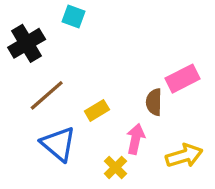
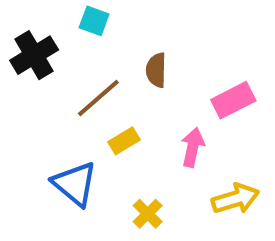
brown line: (47, 95) -> (98, 98), moved
brown semicircle: (154, 102) -> (156, 70), moved
pink arrow: (136, 139) -> (193, 147), moved

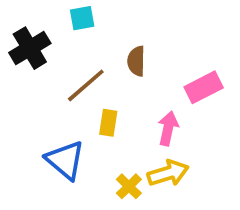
cyan square: (94, 21) -> (82, 18), turned -30
yellow rectangle: (124, 141) -> (108, 123), turned -50
yellow arrow: (235, 199) -> (168, 173), moved

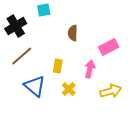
brown line: (86, 85) -> (22, 56), moved
yellow arrow: (168, 173) -> (111, 91), moved
yellow cross: (129, 186) -> (69, 89), moved

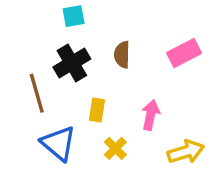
black cross: (16, 26) -> (72, 63), moved
pink rectangle: (109, 47) -> (184, 53), moved
brown line: (22, 56) -> (37, 93), turned -65

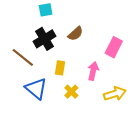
pink rectangle: (184, 53) -> (114, 47), moved, turned -36
brown semicircle: (122, 55) -> (76, 34), turned -133
brown line: (37, 93) -> (23, 57), turned -35

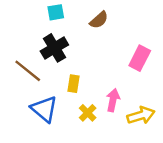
brown semicircle: (76, 34) -> (99, 20), moved
pink arrow: (93, 71) -> (113, 100), moved

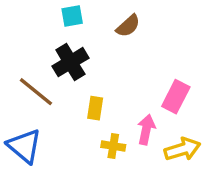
pink rectangle: (140, 58) -> (176, 97), moved
blue triangle: (44, 109) -> (24, 146), moved
yellow cross: (88, 113) -> (113, 146), turned -36

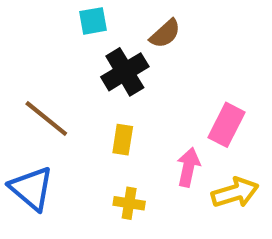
black cross: (70, 62) -> (125, 72), moved
yellow cross: (113, 146) -> (129, 203), moved

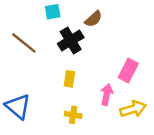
brown line: (46, 118) -> (24, 43), moved

